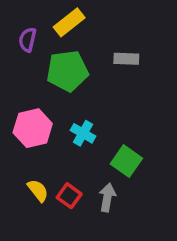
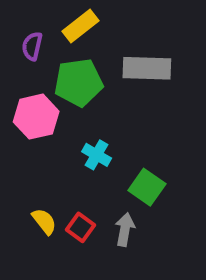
gray rectangle: (126, 59) -> (147, 68), size x1.6
pink hexagon: (33, 128) -> (36, 117), moved

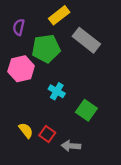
yellow rectangle: (80, 26) -> (59, 15), moved
gray rectangle: (147, 68) -> (86, 40), turned 36
gray arrow: (125, 229) -> (71, 146), moved, turned -96

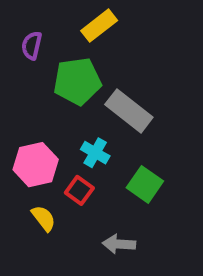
gray rectangle: (86, 40) -> (129, 111), moved
pink hexagon: (21, 69) -> (36, 165), moved
red square: (47, 134) -> (79, 190), moved

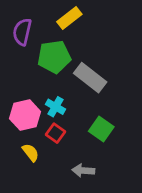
purple semicircle: (32, 45) -> (22, 32), size x1.4
cyan cross: (95, 153) -> (55, 107), moved

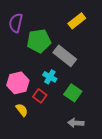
yellow rectangle: (69, 18) -> (77, 21), moved
cyan cross: (55, 107) -> (50, 77), moved
gray arrow: (83, 171) -> (76, 123), moved

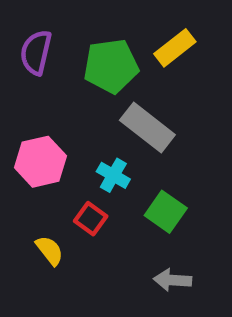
green pentagon: (39, 41) -> (111, 66), moved
pink hexagon: (18, 83) -> (40, 162), moved

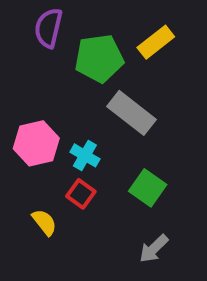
purple semicircle: (36, 52) -> (48, 28), moved
cyan cross: (113, 175) -> (85, 155), moved
gray arrow: (173, 280) -> (154, 249), turned -48

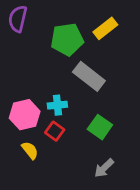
purple semicircle: (48, 28) -> (18, 19), moved
pink hexagon: (36, 143) -> (25, 115), moved
cyan cross: (85, 155) -> (57, 105), turned -36

